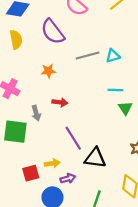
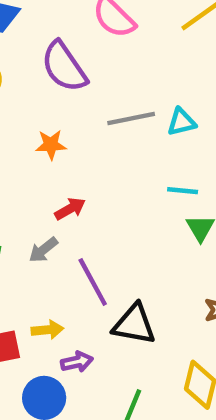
red arrow: (60, 102) -> (70, 209), turned -40
gray arrow: (36, 113) -> (43, 250), moved, turned 64

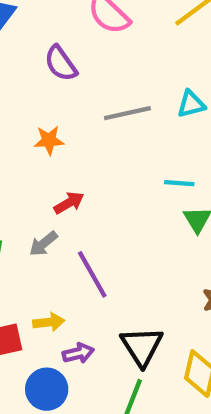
purple semicircle: (64, 67) -> (61, 63), size x0.7
cyan triangle: (182, 122) -> (191, 104), moved
black triangle: (134, 324) -> (142, 346), moved, turned 48

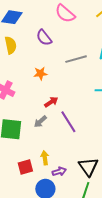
purple line: (92, 274) -> (68, 122), moved
yellow arrow: (49, 322) -> (45, 158), turned -88

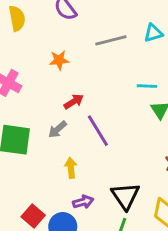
yellow arrow: (45, 158) -> (71, 168), moved
red square: (25, 167) -> (33, 216), moved, turned -35

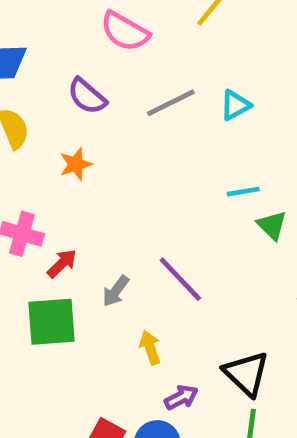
gray line: (111, 40) -> (171, 103), moved
orange star: (59, 60) -> (76, 164), moved
red arrow: (74, 102) -> (62, 263), moved

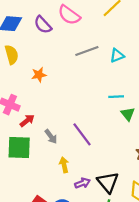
purple semicircle: (87, 96) -> (43, 25), moved
gray arrow: (116, 291) -> (51, 136), turned -80
purple arrow: (181, 397) -> (82, 183), moved

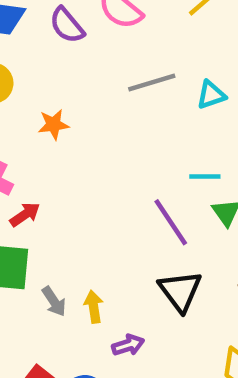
purple line: (82, 134) -> (171, 222), moved
gray arrow: (51, 136) -> (54, 301), moved
black triangle: (108, 182) -> (180, 291), moved

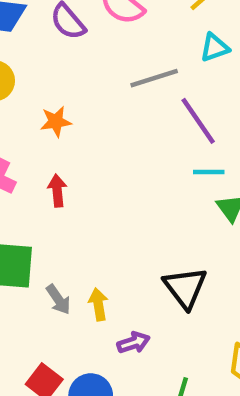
cyan triangle: (211, 95) -> (215, 48), moved
red arrow: (25, 215) -> (57, 191), moved, turned -60
purple line: (171, 222) -> (198, 121), moved

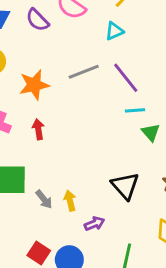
cyan triangle: (215, 48) -> (114, 31), moved
gray line: (154, 78) -> (84, 72), moved
orange star: (56, 122) -> (34, 85), size x1.5

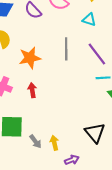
cyan triangle: (114, 31) -> (89, 20), turned 40
gray line: (84, 72) -> (66, 49), turned -70

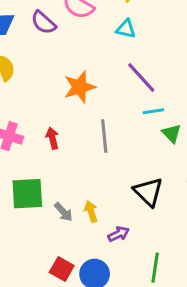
gray line: (66, 49) -> (104, 136), moved
orange star: (30, 58) -> (80, 87), moved

